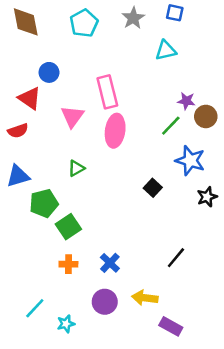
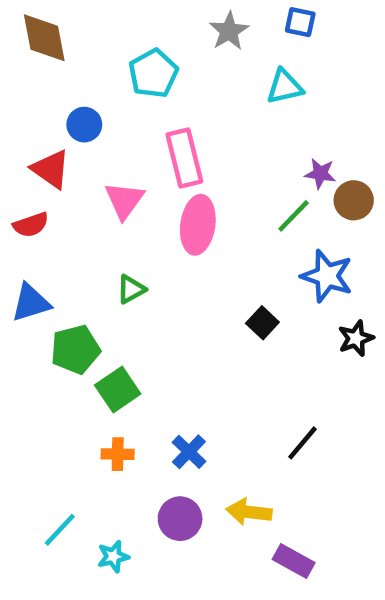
cyan pentagon: (84, 23) -> (153, 73), moved

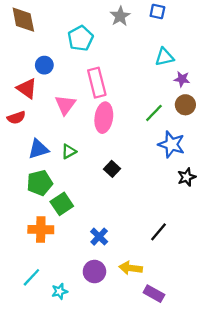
cyan triangle: (285, 87) -> (164, 57), moved
purple star: (320, 174) -> (182, 79), moved
blue triangle: (31, 303) -> (38, 149), moved
black square: (262, 323) -> (112, 169), moved
orange cross: (118, 454) -> (41, 230), moved, size x1.5

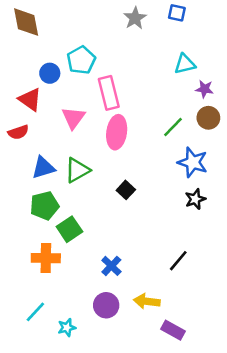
cyan pentagon: (80, 38) -> (81, 60), moved
green triangle: (69, 151) -> (77, 170), size x1.5
black star: (187, 177) -> (195, 199), moved

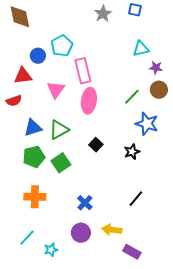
red triangle: (30, 99) -> (23, 76), turned -42
black star: (195, 199) -> (132, 152), moved
green square: (69, 229) -> (61, 163), moved

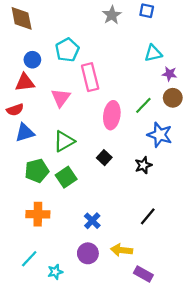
blue circle: (38, 56) -> (32, 60), moved
pink ellipse: (89, 101) -> (112, 115), moved
blue triangle: (33, 128) -> (25, 133), moved

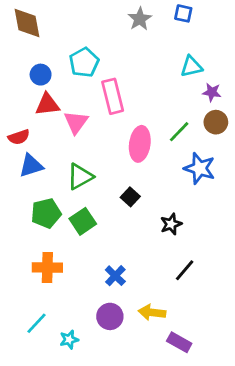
red triangle: (25, 83) -> (47, 104), moved
black star: (143, 165) -> (171, 224), moved

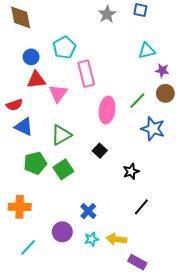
blue triangle: (31, 166) -> (24, 127), turned 42
orange cross: (47, 268) -> (20, 207), moved
purple circle: (110, 316) -> (62, 232), moved
cyan star: (69, 340) -> (91, 239), moved

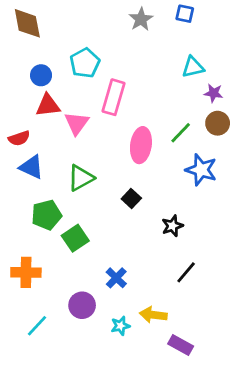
pink rectangle: (86, 74) -> (114, 97), turned 30
green square: (63, 169) -> (75, 238), moved
cyan star: (91, 239) -> (120, 326), moved

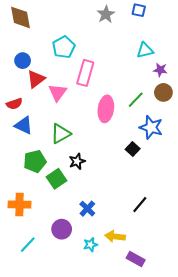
blue circle: (41, 75) -> (23, 61), moved
red triangle: (48, 105) -> (36, 79), turned -30
black square: (131, 198) -> (133, 149), moved
black star: (172, 226) -> (77, 161), moved

